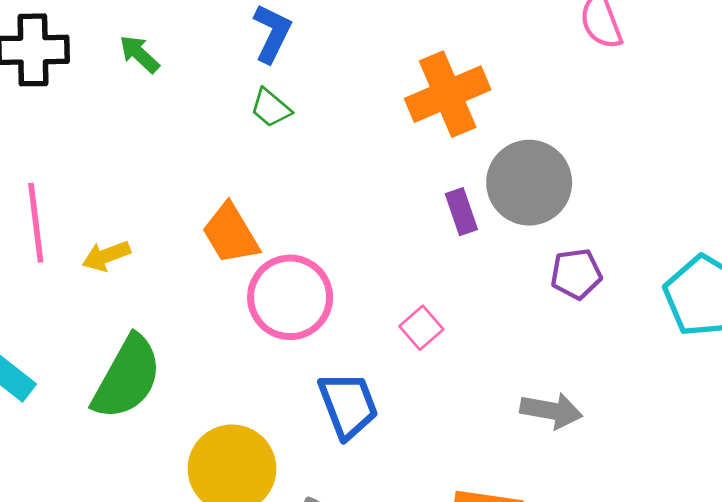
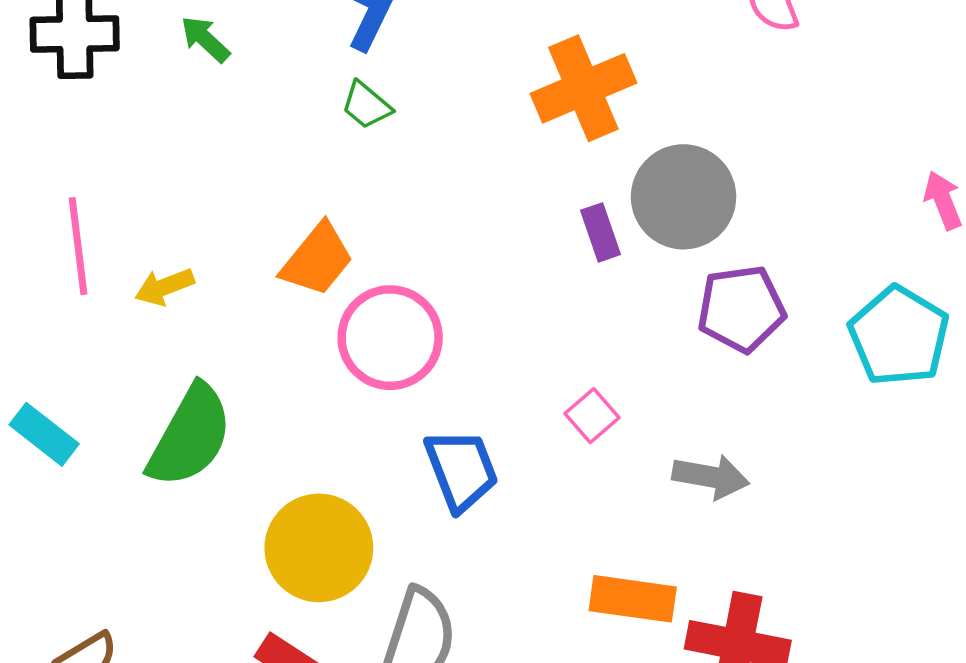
orange trapezoid: (231, 234) -> (317, 260), turned -110
purple pentagon: (576, 274) -> (741, 309), size x1.4
pink square: (421, 328) -> (592, 416), moved

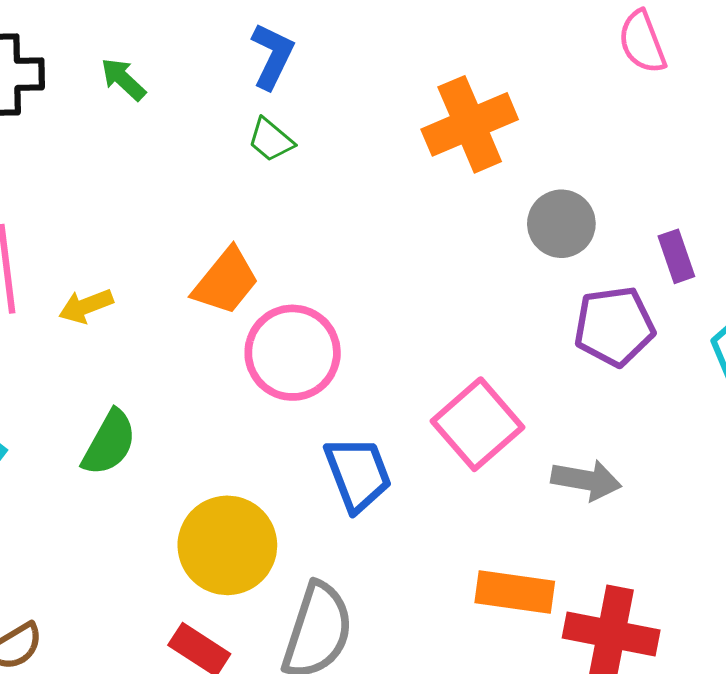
gray circle: (684, 197) -> (561, 224), size x0.7
purple rectangle: (600, 232) -> (676, 256), moved
pink square: (592, 416) -> (477, 424), size x1.8
green semicircle: (190, 436) -> (109, 443), size x0.7

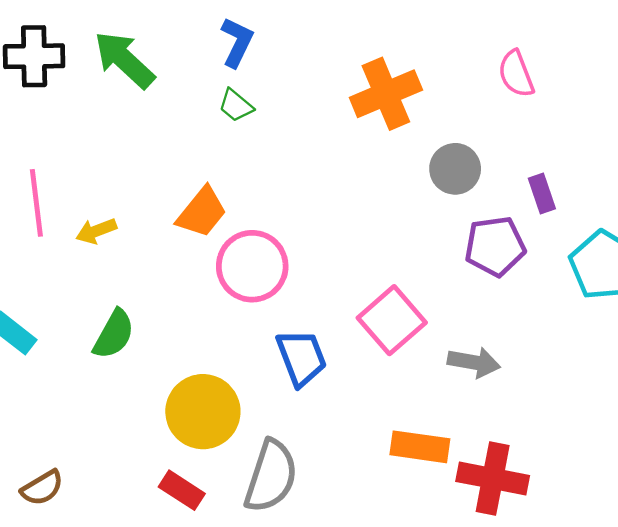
pink semicircle: (642, 42) -> (516, 74), moved
green arrow: (123, 79) -> (124, 60), size x1.8

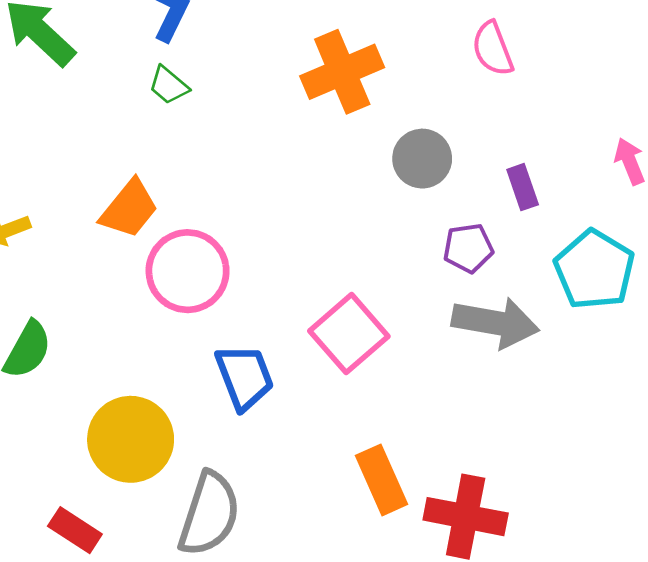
purple pentagon: (495, 246) -> (468, 248), size x0.7
gray arrow: (474, 362) -> (495, 323), moved, size x1.4
orange rectangle: (420, 447) -> (381, 480), turned 58
red rectangle: (182, 490) -> (75, 530), moved

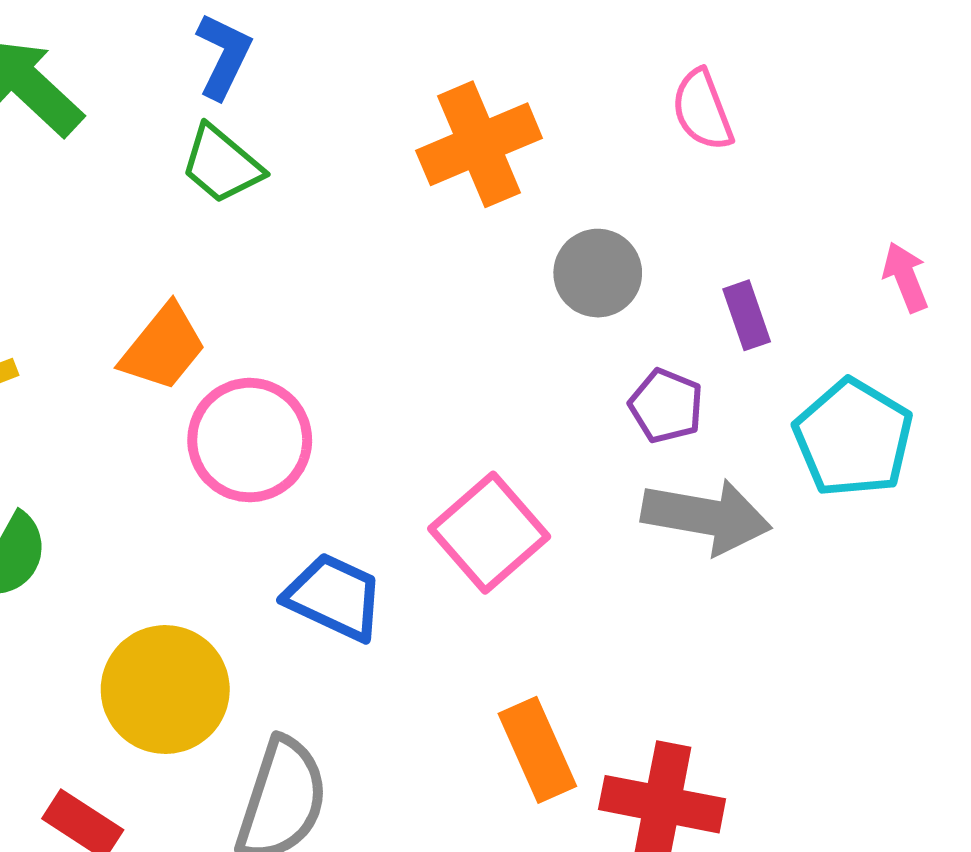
green trapezoid: (169, 85) -> (222, 164), size x1.4
purple pentagon: (468, 248) -> (666, 406), turned 30
blue trapezoid: (244, 377) -> (334, 597), turned -44

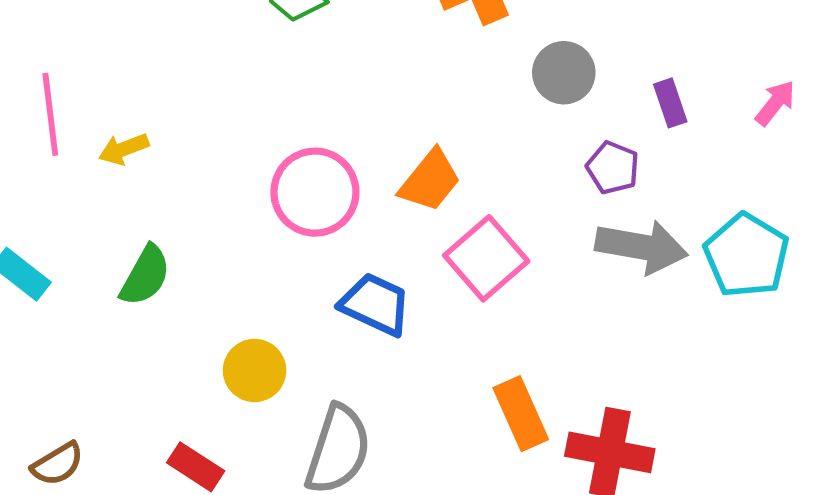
pink arrow: (906, 277) -> (775, 103), moved, turned 60
orange trapezoid: (163, 347) -> (430, 181), moved
cyan pentagon: (853, 438) -> (746, 255), moved
yellow circle: (165, 690) -> (255, 370), size x0.7

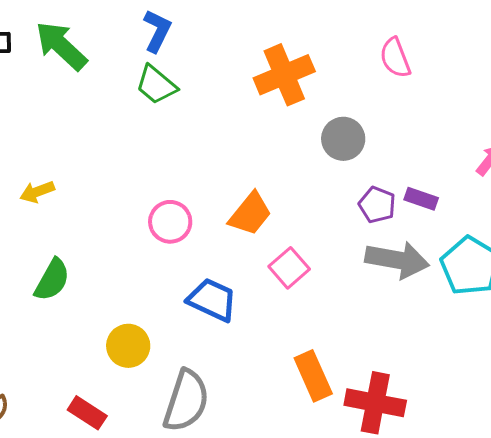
purple rectangle: (670, 103) -> (421, 199), moved, turned -52
pink circle: (315, 192) -> (170, 222), size x0.7
pink square: (486, 258) -> (289, 268), size x0.7

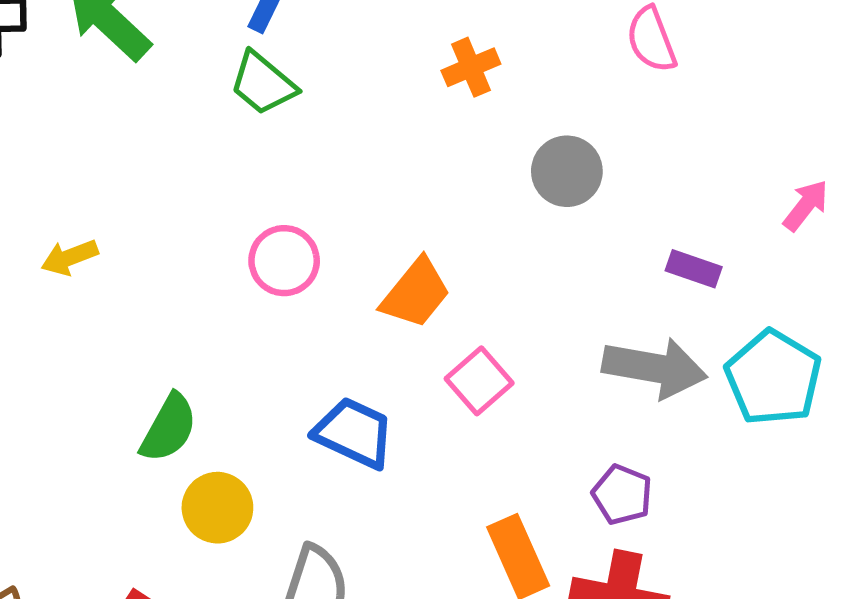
orange cross: (284, 75) -> (471, 67), size x0.6
purple pentagon: (377, 205) -> (622, 495), moved
pink circle: (170, 222) -> (284, 261), moved
green semicircle: (52, 280) -> (169, 428), moved

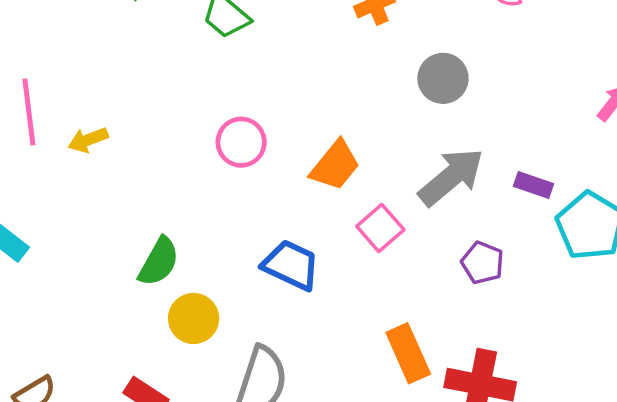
purple rectangle: (694, 269) -> (533, 185), moved
gray arrow: (655, 368) -> (451, 177), moved, turned -50
purple pentagon: (622, 495) -> (482, 263), moved

